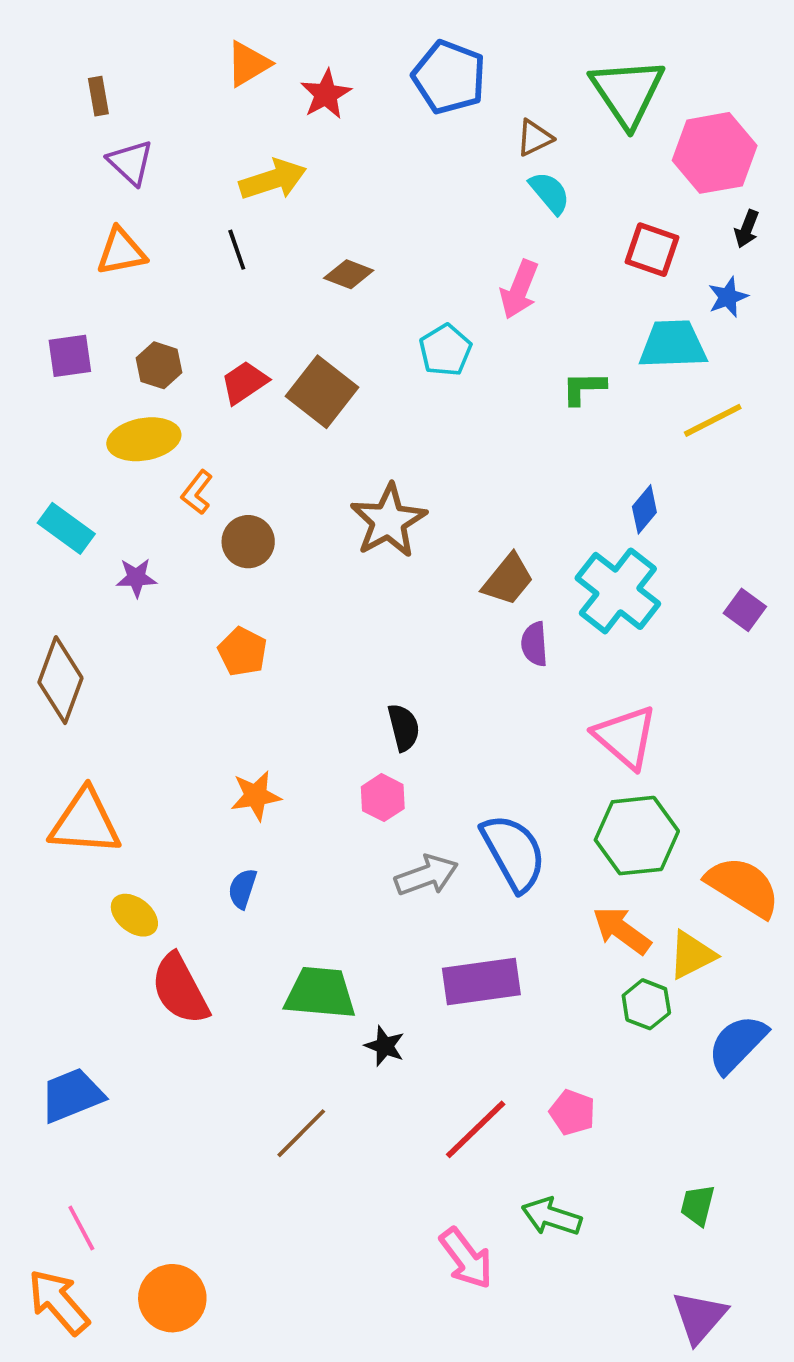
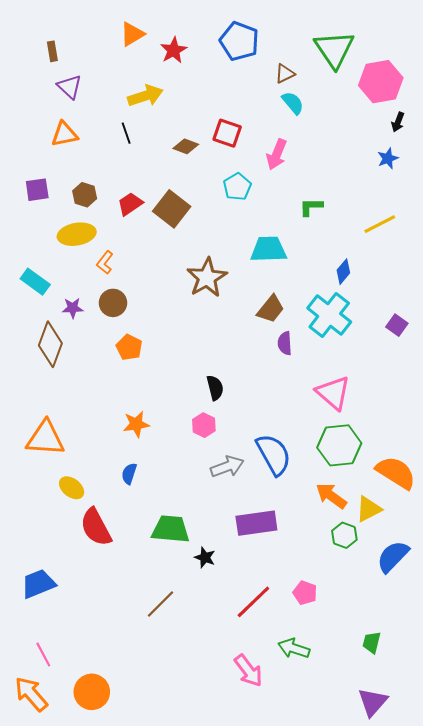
red square: (652, 250) -> (227, 133), moved
cyan trapezoid: (673, 344) -> (269, 249), moved
brown circle: (248, 542) -> (113, 303), moved
brown diamond: (60, 680) -> (50, 344), moved

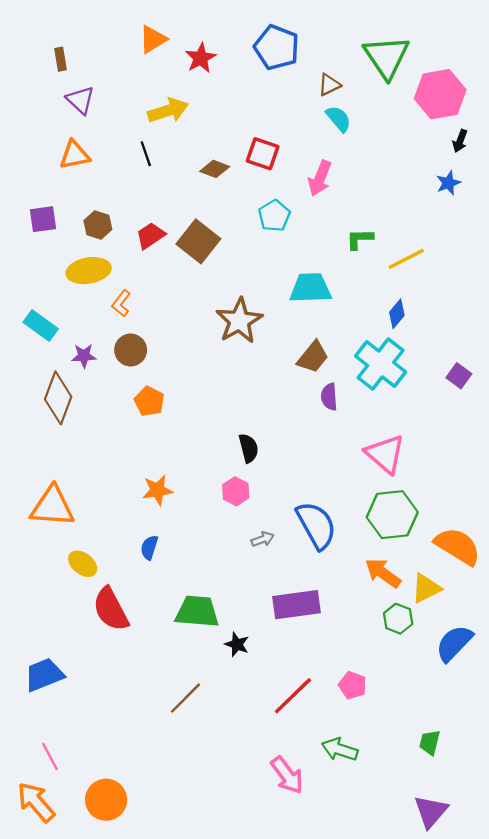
yellow line: (380, 224) -> (406, 259), moved
gray arrow: (227, 467) -> (263, 539), size x0.6

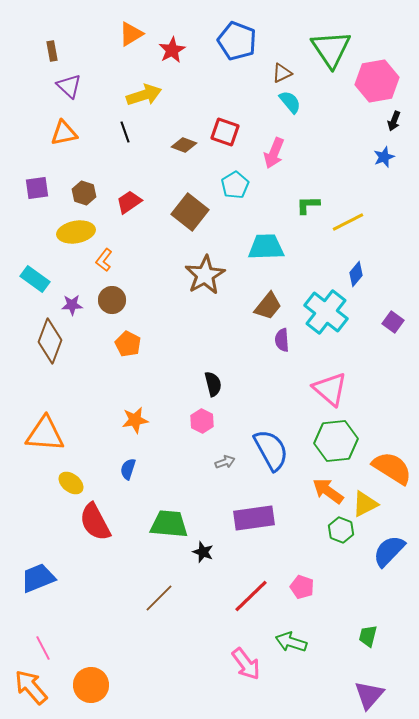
brown square: (198, 241) -> (190, 212), moved
blue diamond: (397, 314) -> (356, 274), moved

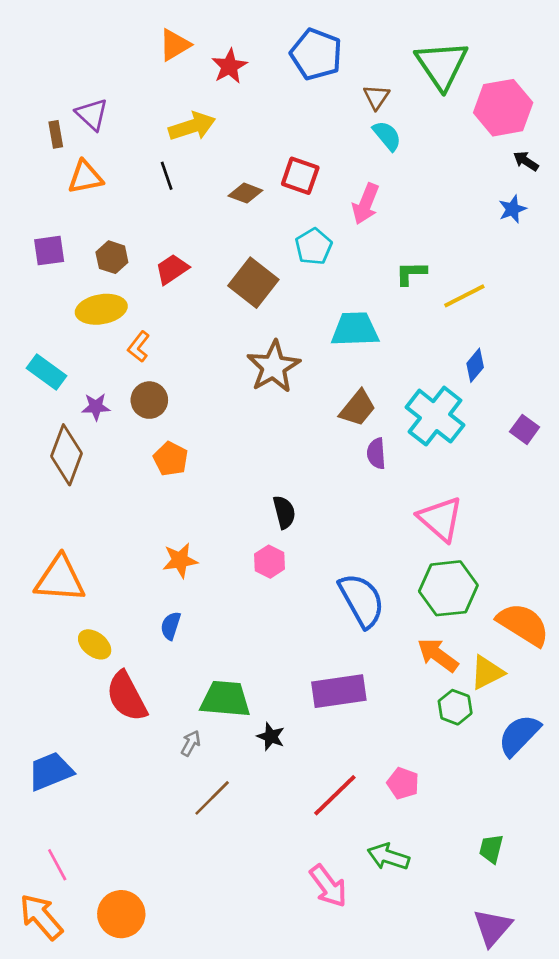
brown rectangle: (52, 51) -> (56, 134), moved
brown triangle: (282, 73) -> (376, 97), turned -30
black arrow: (394, 121) -> (526, 161), turned 102
gray arrow: (225, 462) -> (191, 743), moved, turned -42

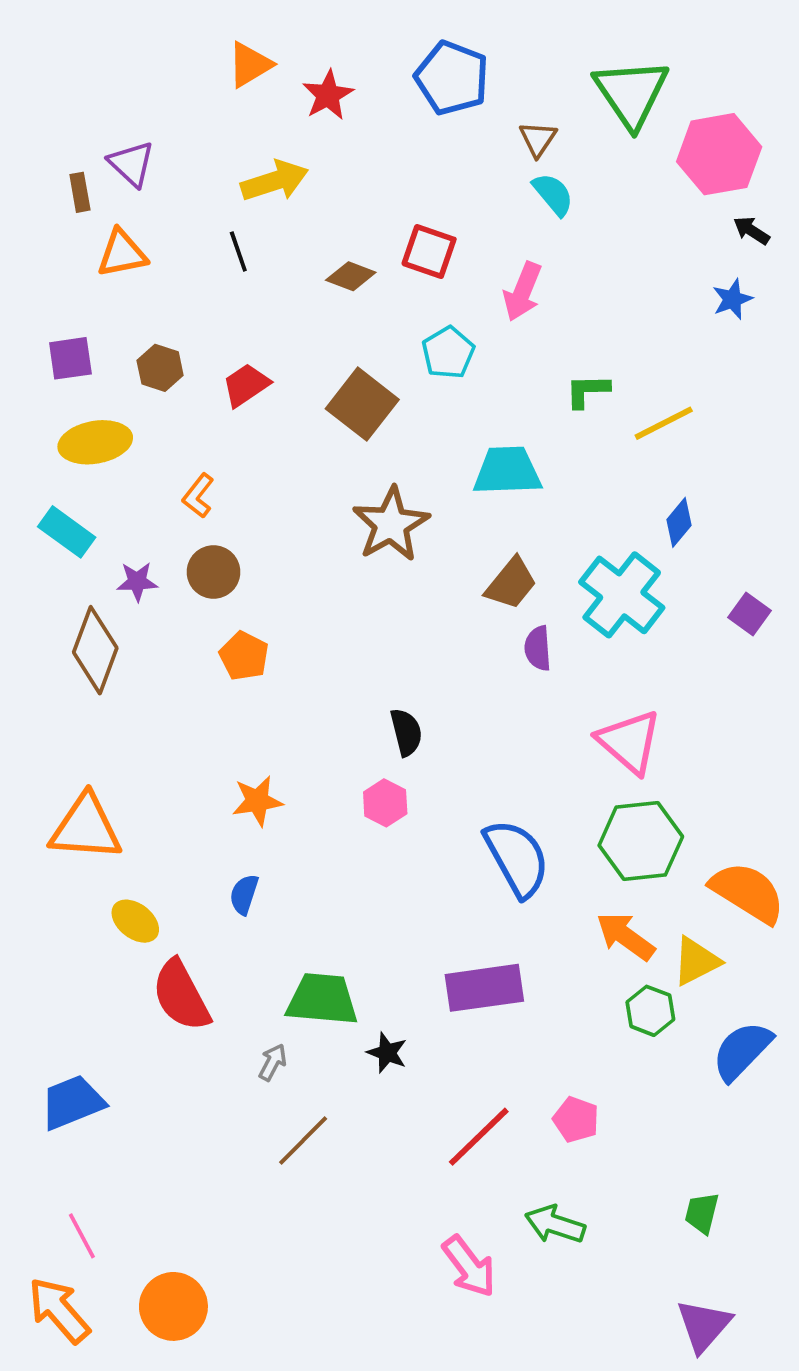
yellow ellipse: (101, 309) -> (95, 442), moved

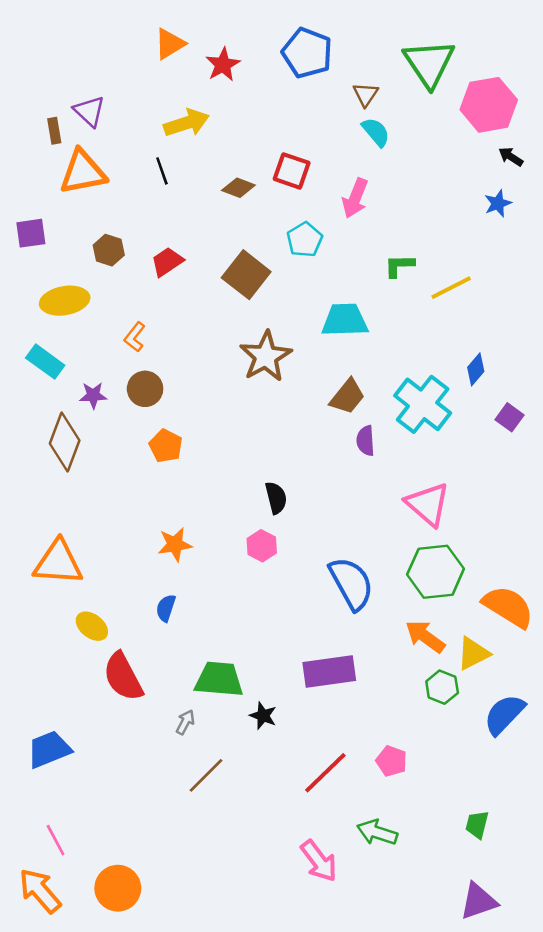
orange triangle: (122, 253) -> (83, 172), size x1.4
purple square: (70, 358) -> (31, 233), moved
blue diamond: (679, 522) -> (476, 369), moved
purple triangle: (704, 1326) -> (478, 901), turned 30

